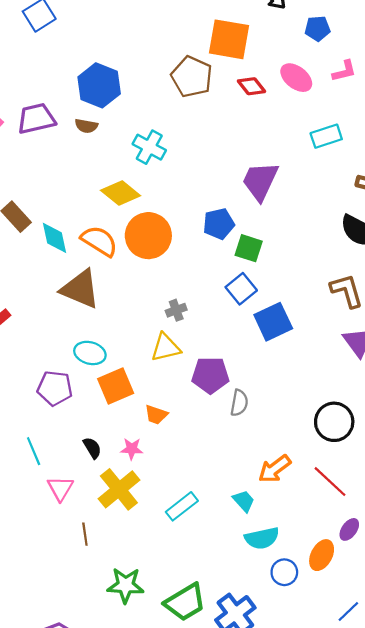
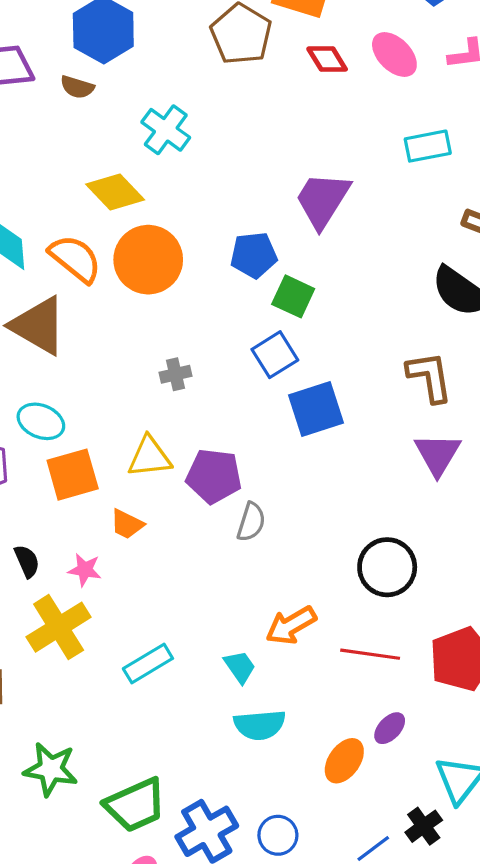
yellow triangle: (166, 348) -> (149, 457), moved
red line: (330, 482) -> (370, 654), turned -42
blue circle: (284, 572) -> (278, 835), moved

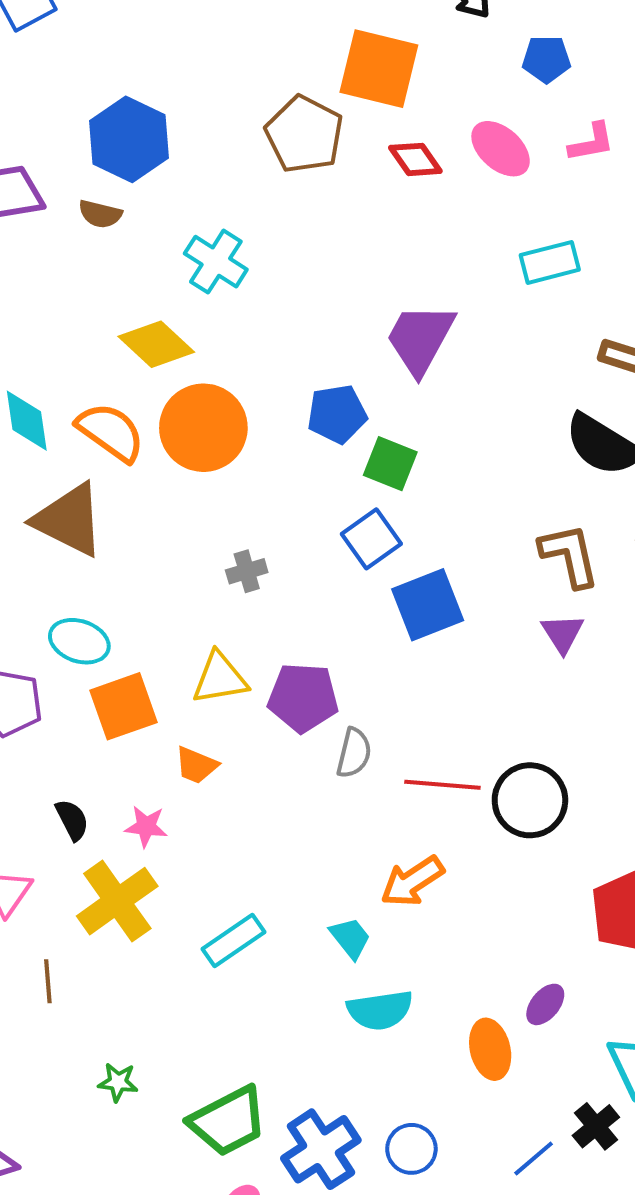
purple triangle: (438, 454) -> (563, 633), moved, size x0.7
red line: (370, 654) -> (442, 785), moved
orange ellipse: (344, 761) -> (490, 1049), turned -45
green star: (51, 769) -> (118, 1082), size x0.6

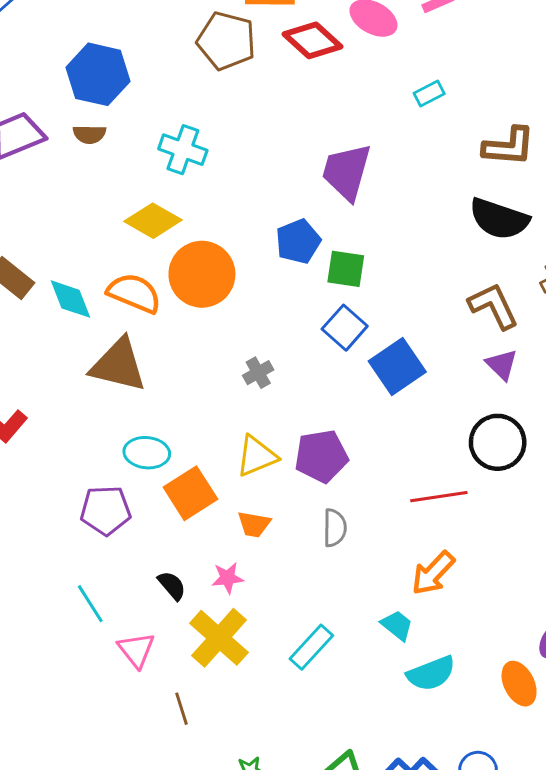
red diamond: (415, 159) -> (313, 40), size x1.4
cyan rectangle: (550, 262) -> (429, 93), size x0.7
gray semicircle: (354, 753) -> (335, 528), moved
black circle: (530, 800) -> (498, 442), moved

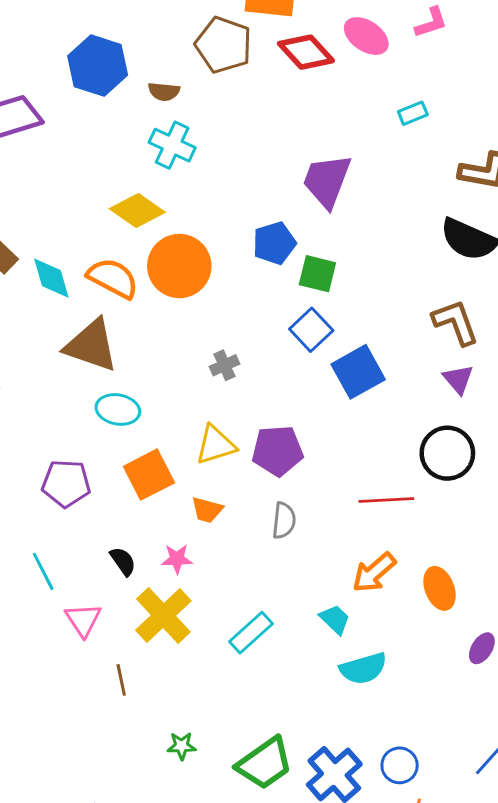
brown semicircle: (89, 134) -> (164, 92), moved
cyan ellipse: (147, 453) -> (118, 409), moved
orange ellipse: (519, 684) -> (440, 588), moved

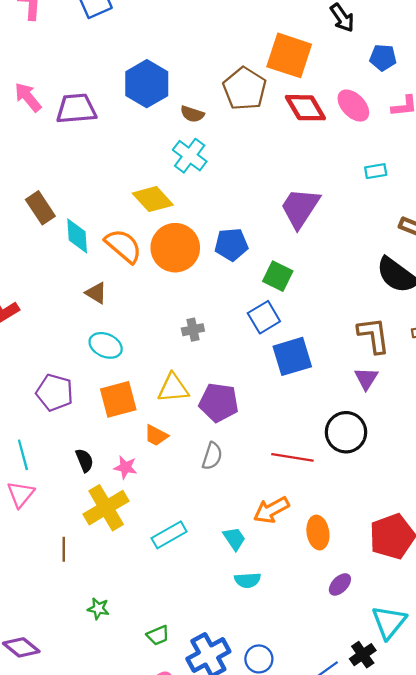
blue pentagon: (274, 243) -> (231, 244), moved
brown triangle: (91, 346) -> (96, 293), size x0.5
pink triangle: (83, 620) -> (21, 494), moved
cyan semicircle: (363, 668) -> (248, 580), size x0.7
green trapezoid: (265, 763) -> (158, 635), size x0.5

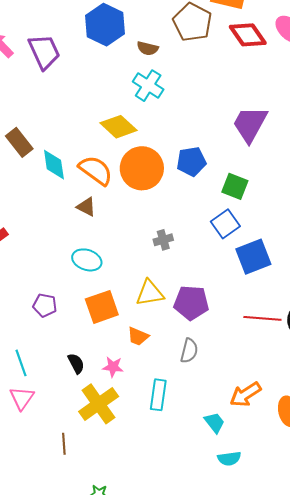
purple trapezoid: (76, 109) -> (44, 52), turned 75
brown triangle: (96, 293) -> (86, 207), moved
purple pentagon: (55, 392) -> (45, 305), size x0.7
red line: (292, 457) -> (262, 318), moved
cyan rectangle: (169, 535) -> (158, 395), moved, turned -48

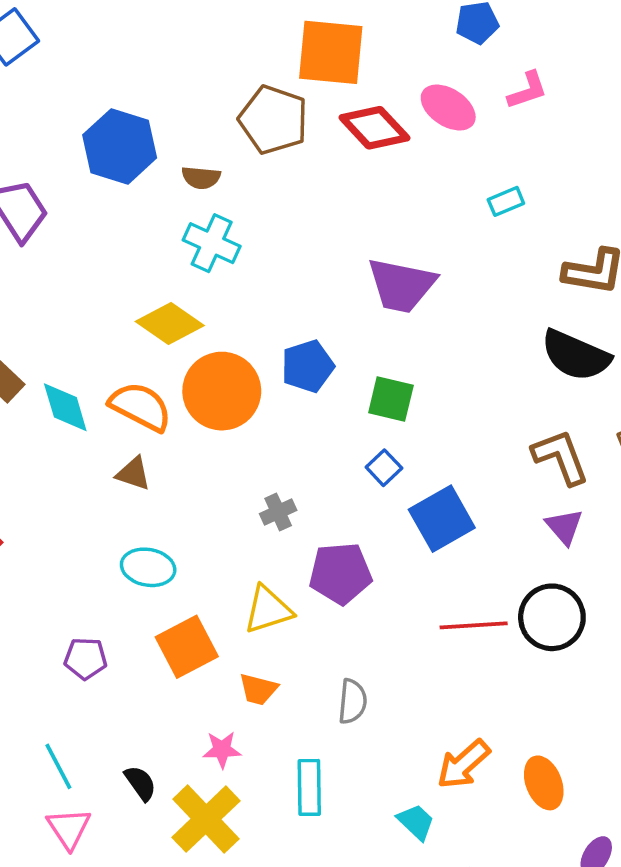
purple trapezoid: (250, 124) -> (401, 285), turned -99
blue square: (225, 224) -> (384, 468), size x0.7
purple pentagon: (191, 303) -> (340, 573), moved
black semicircle: (76, 363) -> (140, 783), moved

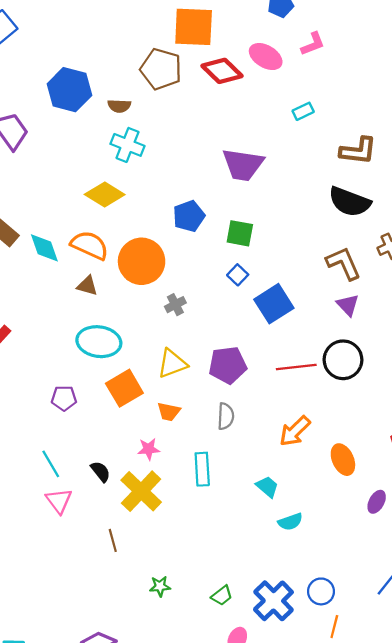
orange circle: (222, 391) -> (142, 261), moved
cyan ellipse: (148, 567) -> (99, 342), size x1.4
purple pentagon: (340, 573) -> (228, 365), moved
orange arrow: (463, 764) -> (295, 431), moved

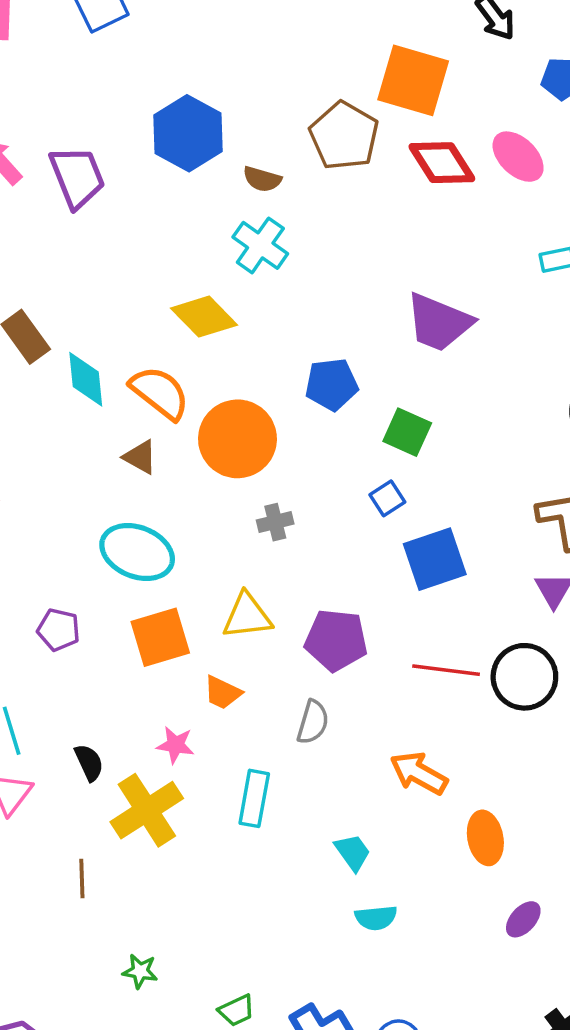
orange arrow: (295, 431) -> (419, 773), turned 60

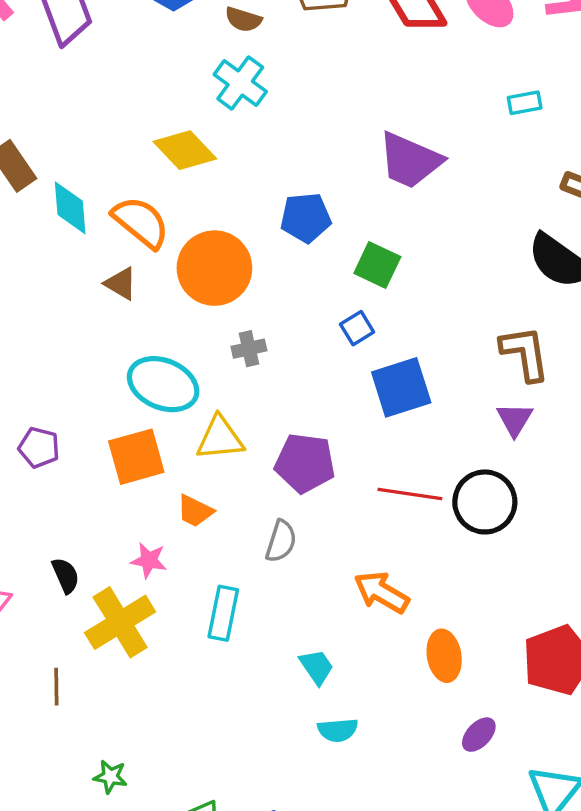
cyan ellipse: (137, 552) -> (163, 384), moved

